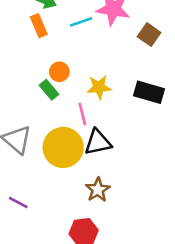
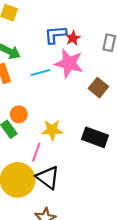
pink line: (82, 114) -> (36, 152), turned 30
black triangle: (98, 142) -> (48, 177), turned 45

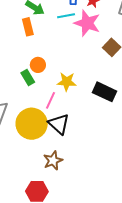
cyan line: (41, 73) -> (66, 16), moved

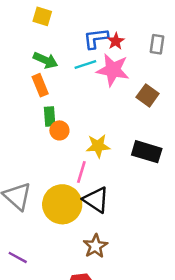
green rectangle: (28, 77) -> (50, 117), moved, turned 35

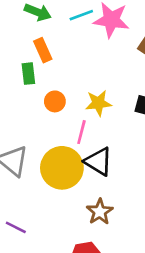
orange rectangle: (40, 85) -> (43, 50), moved
green rectangle: (50, 117) -> (28, 74), moved
orange circle: (59, 130) -> (55, 101), moved

